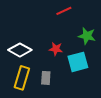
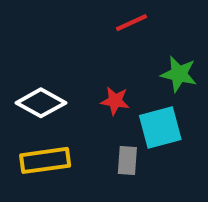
yellow rectangle: (22, 78) -> (45, 160), turned 65
gray rectangle: (46, 78) -> (127, 160), moved

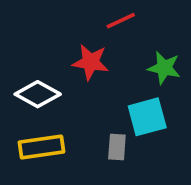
red star: (115, 101) -> (91, 62), moved, size x1.4

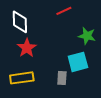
red star: (91, 62) -> (27, 48), moved, turned 30
white diamond: (38, 94) -> (20, 22), moved, turned 60

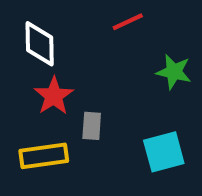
cyan square: (78, 62) -> (164, 152), moved
gray rectangle: (62, 78) -> (92, 126), moved

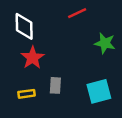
gray rectangle: (92, 126) -> (55, 85), moved
yellow rectangle: (44, 156) -> (27, 94), size x0.6

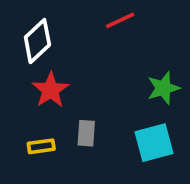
white diamond: (24, 26) -> (37, 41), turned 48
green star: (105, 43) -> (163, 88), moved, turned -30

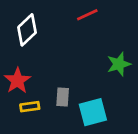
red star: (51, 90) -> (17, 81), moved
cyan square: (154, 143) -> (93, 112), moved

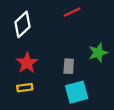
red star: (17, 81) -> (27, 63), moved
gray rectangle: (63, 97) -> (69, 66), moved

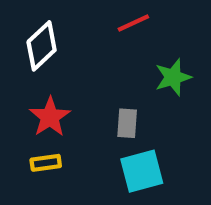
green star: (98, 53) -> (173, 77), moved

